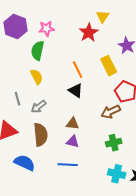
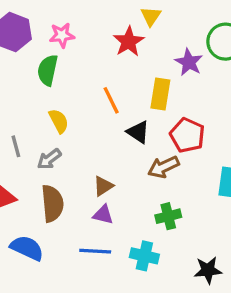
yellow rectangle: (109, 66) -> (160, 94), turned 36
yellow semicircle: (37, 77) -> (59, 121), moved
black triangle: (76, 91) -> (138, 132), moved
brown triangle: (73, 124) -> (103, 186), turned -40
cyan cross: (117, 174) -> (144, 256), moved

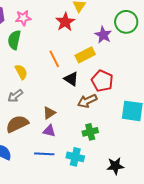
yellow rectangle: (160, 94) -> (85, 55), turned 54
brown semicircle: (52, 203) -> (17, 124), turned -110

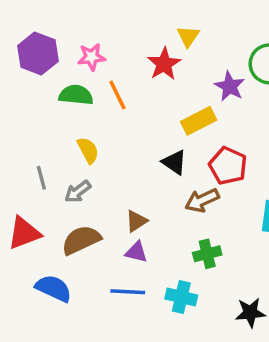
green semicircle: (14, 40) -> (76, 95), turned 84
orange line: (54, 59) -> (117, 95), moved

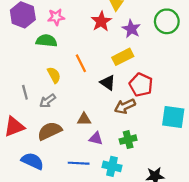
purple star: (230, 86) -> (131, 29), moved
orange line: (117, 95) -> (81, 63), moved
brown triangle: (136, 221) -> (84, 119), turned 32
purple triangle: (136, 252) -> (96, 138), moved

